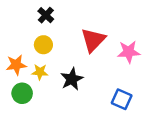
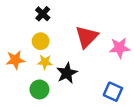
yellow star: (40, 72) -> (45, 62), moved
green circle: (22, 93) -> (39, 89), moved

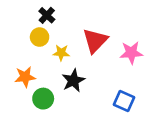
yellow circle: (41, 41) -> (40, 37), moved
orange star: (15, 60) -> (25, 77), moved
yellow star: (45, 62) -> (61, 53), moved

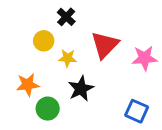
black cross: (47, 15) -> (66, 17), moved

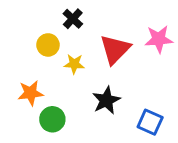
pink star: (145, 58) -> (159, 39), moved
black star: (81, 89) -> (106, 100), moved

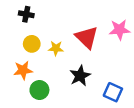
black cross: (73, 19) -> (26, 14), moved, turned -32
yellow circle: (48, 45) -> (32, 44), moved
red triangle: (115, 49) -> (87, 37), turned -30

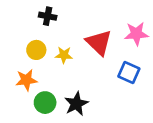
black cross: (26, 14) -> (48, 16), moved
black star: (80, 76) -> (76, 104), moved
blue square: (113, 92) -> (129, 72), moved

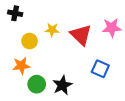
black cross: (48, 16) -> (15, 13), moved
yellow star: (64, 55) -> (52, 30), moved
blue square: (129, 72) -> (100, 69), moved

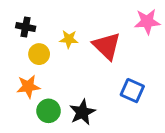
black cross: (15, 13) -> (26, 27), moved
pink star: (112, 28) -> (147, 22), moved

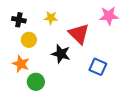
yellow star: (69, 39) -> (51, 18), moved
orange star: (28, 87) -> (21, 64), turned 30
black star: (82, 112) -> (61, 54), moved, turned -30

